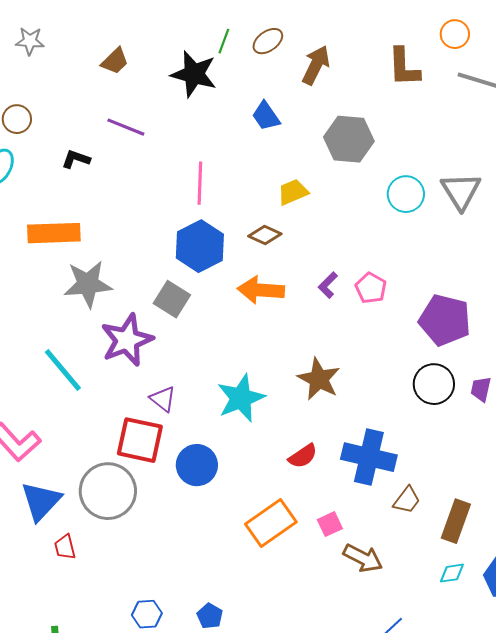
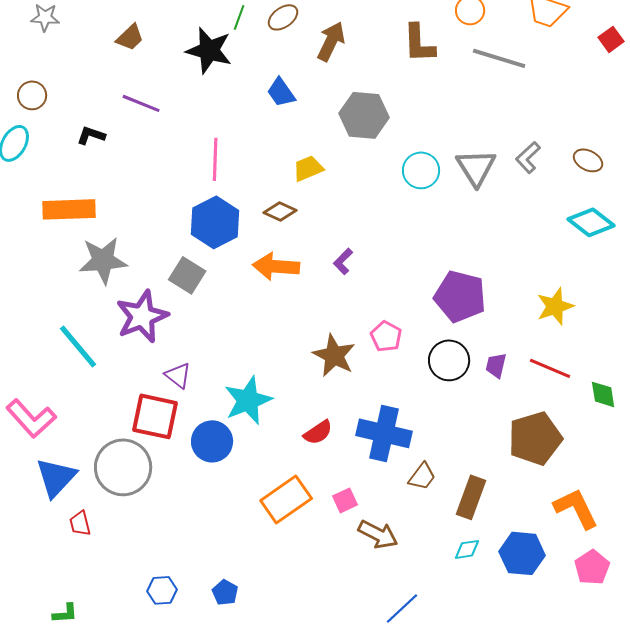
pink pentagon: (371, 288) -> (386, 336), moved
cyan star: (241, 398) -> (248, 400), moved

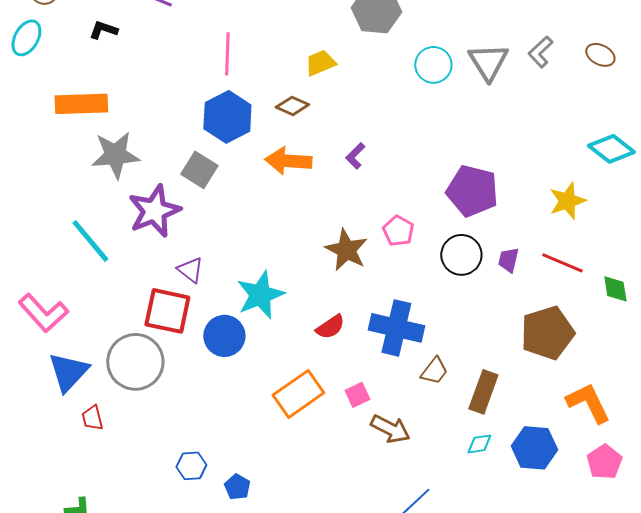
cyan diamond: (591, 222) -> (611, 149), moved
blue hexagon: (162, 590) -> (191, 466), moved

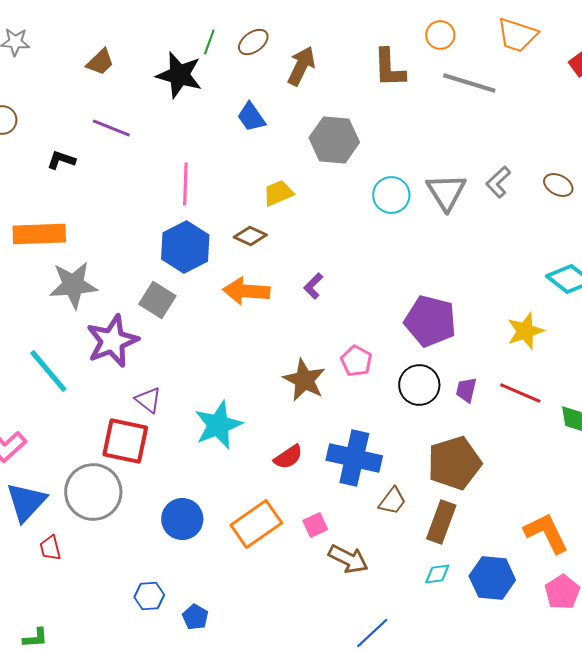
brown pentagon: (547, 333) -> (454, 463), moved
blue circle: (224, 336) -> (182, 519), moved

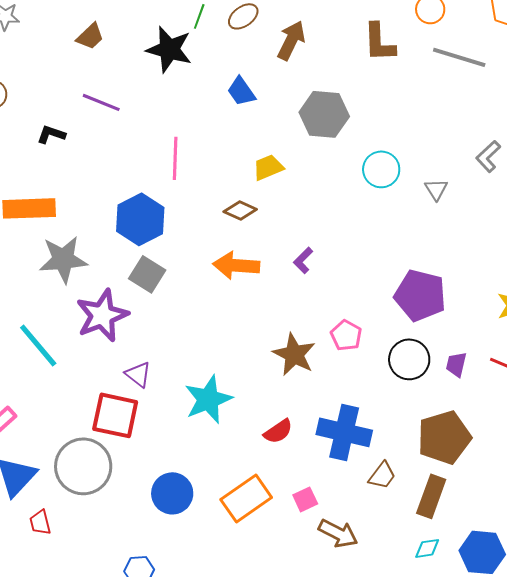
gray triangle: (446, 192) -> (436, 189), moved, size x0.6
blue hexagon: (185, 247) -> (140, 219), moved

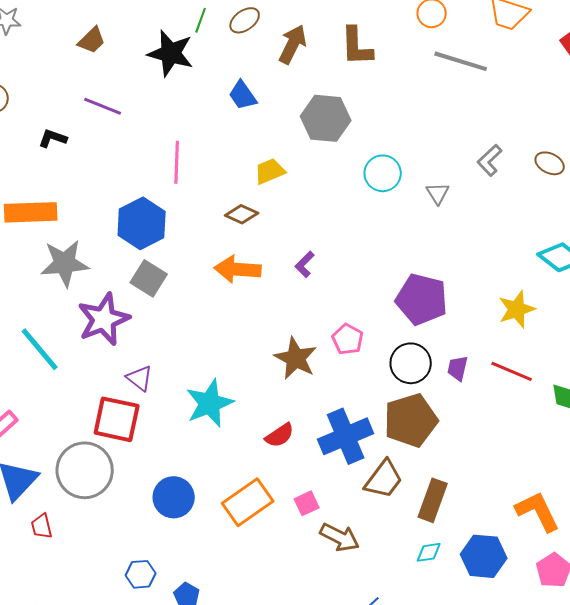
brown L-shape: (379, 42) -> (357, 46), moved
blue cross: (344, 432) -> (346, 436), turned -36
brown pentagon: (444, 437) -> (411, 420), moved
brown trapezoid: (382, 475) -> (384, 479), size x1.4

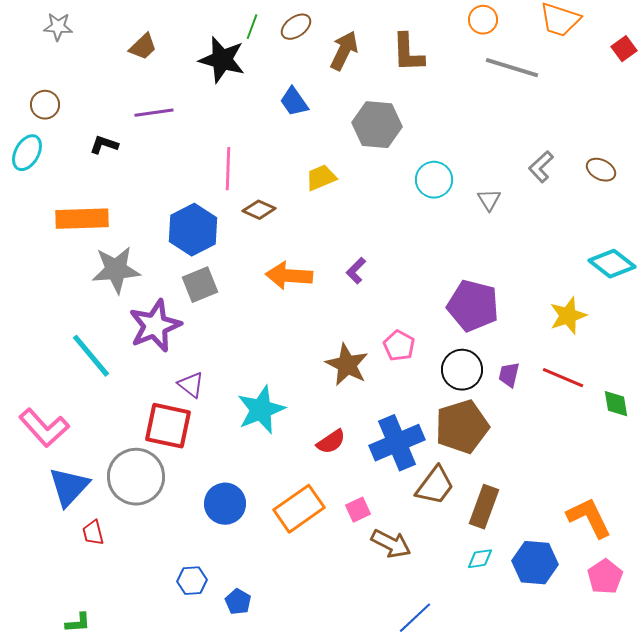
purple line: (103, 106) -> (154, 113), turned -30
brown diamond: (242, 214) -> (259, 210), moved
gray square: (149, 278) -> (200, 285), turned 36

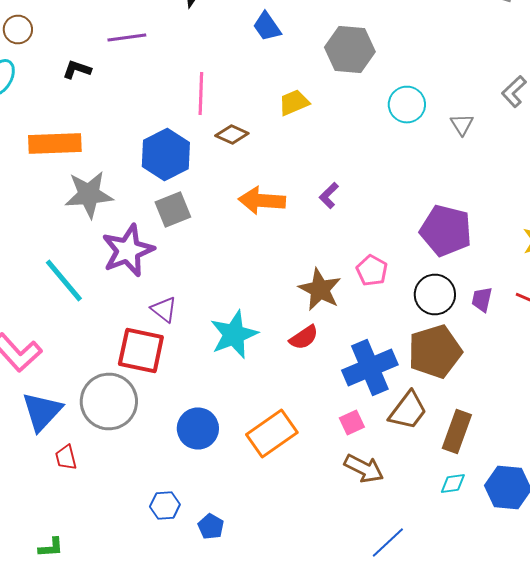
red semicircle: (331, 442) -> (304, 338), moved
pink square: (358, 510) -> (352, 422), moved

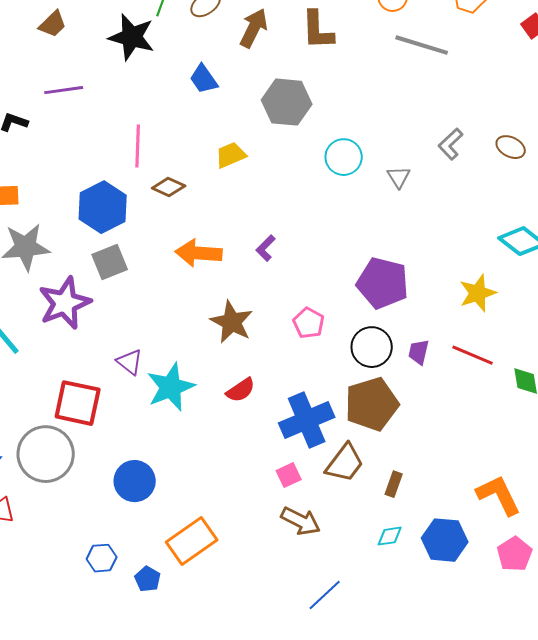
brown star: (320, 290) -> (232, 322), moved
purple triangle: (164, 310) -> (130, 362), moved
brown rectangle: (457, 432) -> (394, 484), size x0.6
orange rectangle: (272, 434) -> (192, 541), moved

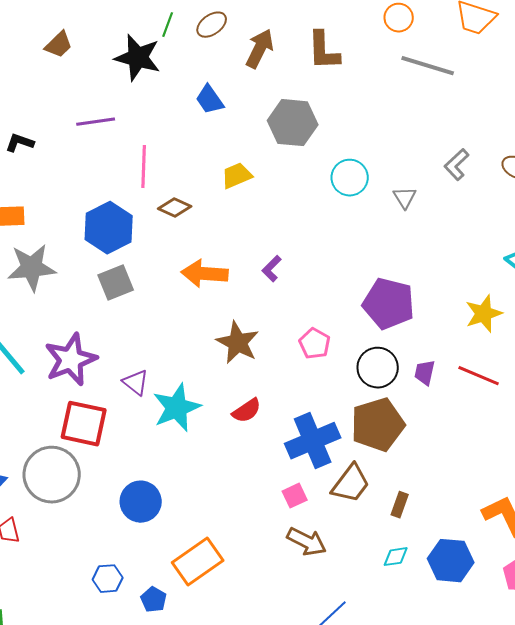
purple line: (64, 90) -> (96, 122), moved
purple star: (65, 303) -> (71, 360), moved

